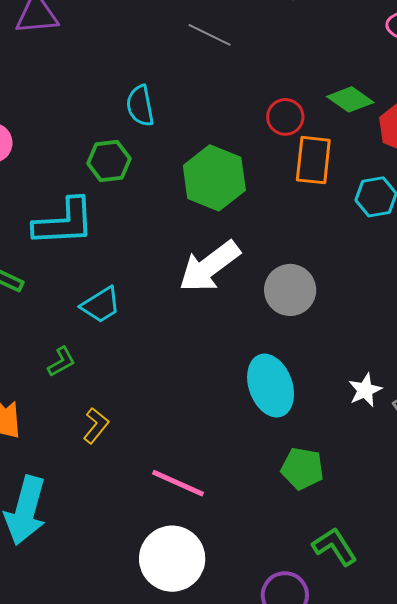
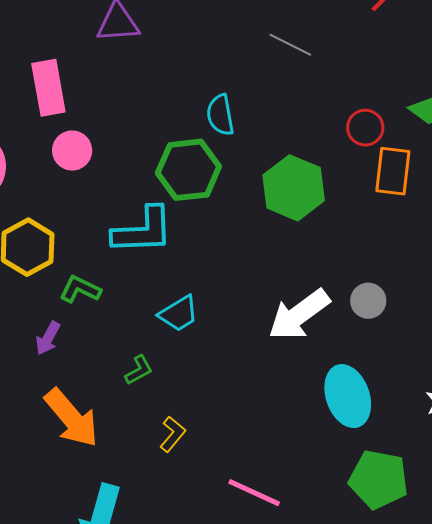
green hexagon: (109, 161) -> (188, 170), size x1.5
white arrow: (209, 266) -> (299, 315), moved
gray circle: (290, 290) -> (368, 301), size x0.7
green pentagon: (302, 469) -> (379, 479), size x1.4

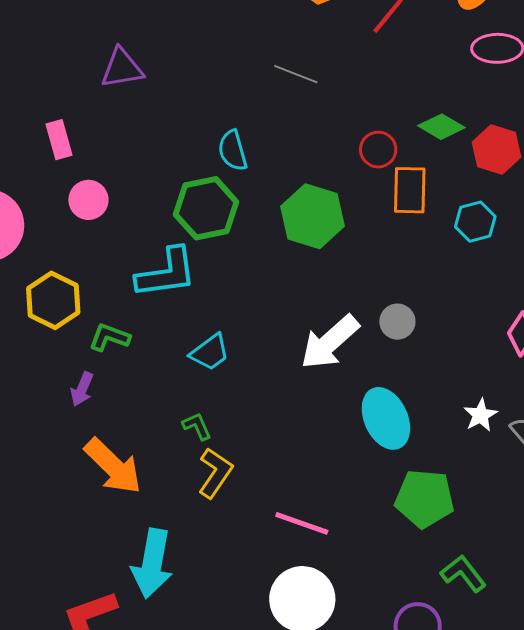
pink rectangle: (48, 88) -> (59, 140), size x0.7
green L-shape: (139, 370) -> (197, 426), moved, turned -80
yellow L-shape: (173, 434) -> (215, 473), size x1.4

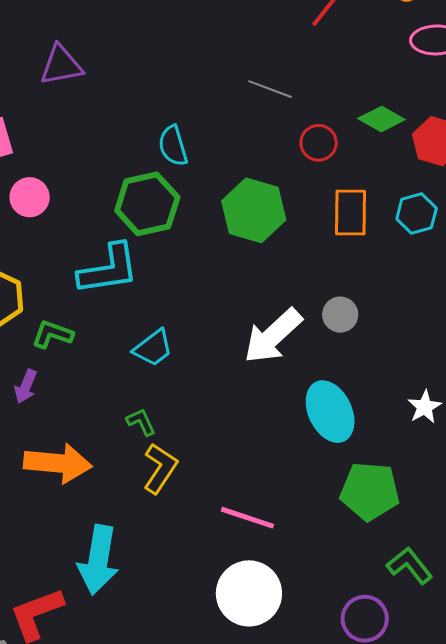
gray line: (296, 74) -> (270, 89), moved
orange rectangle: (410, 190) -> (350, 212), moved
orange arrow: (113, 466) -> (58, 463), turned -38

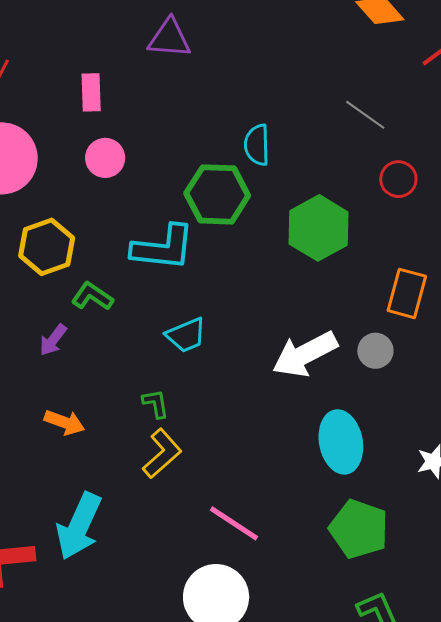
orange rectangle: (350, 212) -> (407, 293), moved
orange arrow: (58, 463) -> (65, 422), size x0.6

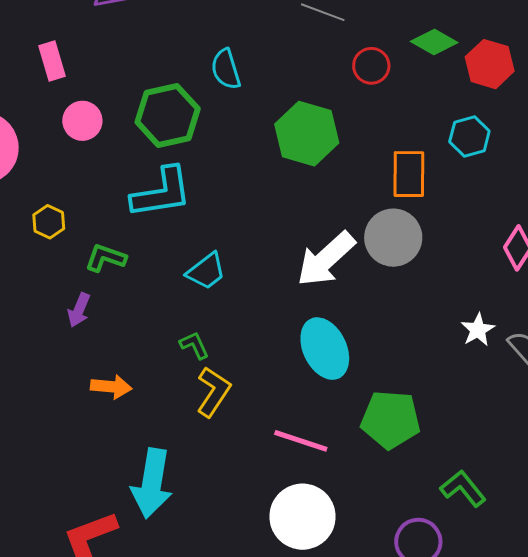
green hexagon: (217, 194) -> (168, 115), moved
yellow hexagon: (47, 247) -> (49, 222), size x0.6
gray circle: (375, 351) -> (393, 238), size x1.6
cyan ellipse: (341, 442) -> (325, 349), moved
green pentagon: (359, 529) -> (391, 420), moved

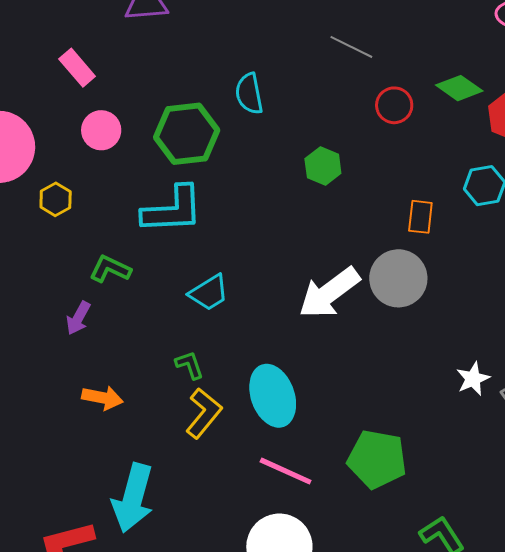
pink rectangle: (52, 61) -> (77, 68), turned -30
green hexagon: (307, 134) -> (323, 166), size x0.6
orange rectangle: (409, 174) -> (420, 217), size x0.7
yellow hexagon: (49, 222) -> (56, 199), moved
cyan ellipse: (325, 349) -> (273, 396), moved

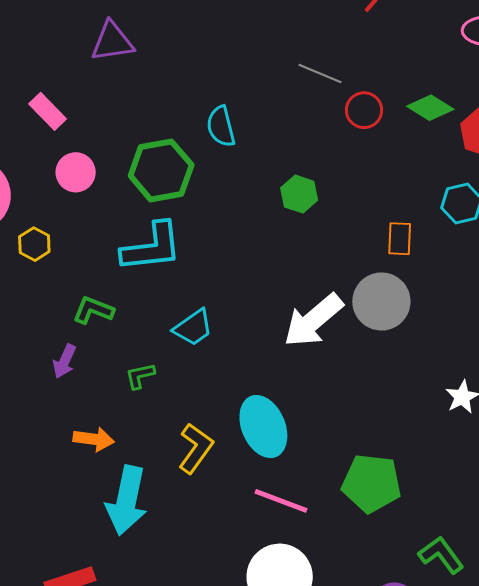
red circle: (394, 105) -> (364, 110), moved
green L-shape: (190, 365) -> (140, 376), moved, turned -80
cyan arrow: (133, 498) -> (127, 500), moved

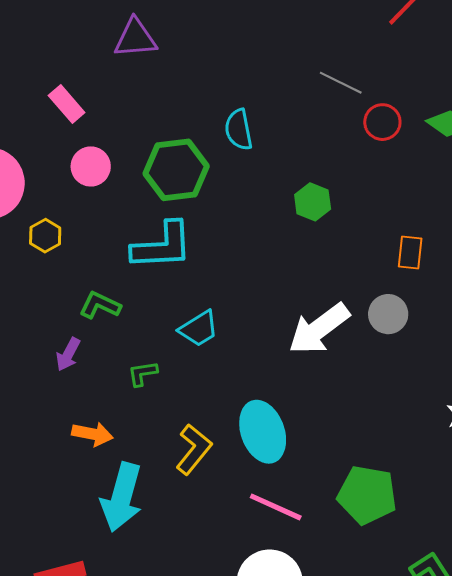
gray circle: (381, 301) -> (388, 314), size x0.7

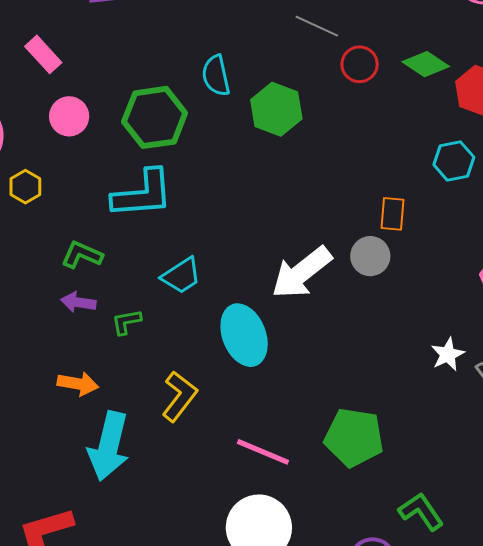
green hexagon: (313, 202) -> (276, 109), moved, size x1.4
orange rectangle: (410, 253) -> (392, 214), moved
purple arrow: (68, 354) -> (78, 302), moved, turned 72
cyan ellipse: (263, 432) -> (244, 335), moved

